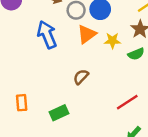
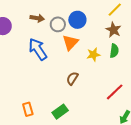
yellow star: (112, 41) -> (93, 55), moved
green semicircle: (136, 54) -> (114, 51), turned -48

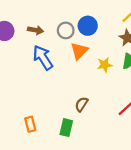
brown arrow: (37, 18) -> (36, 30), moved
brown semicircle: (72, 78) -> (81, 104), moved
green rectangle: (60, 112) -> (66, 128), turned -42

